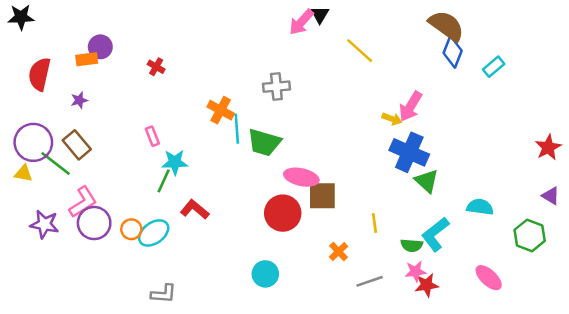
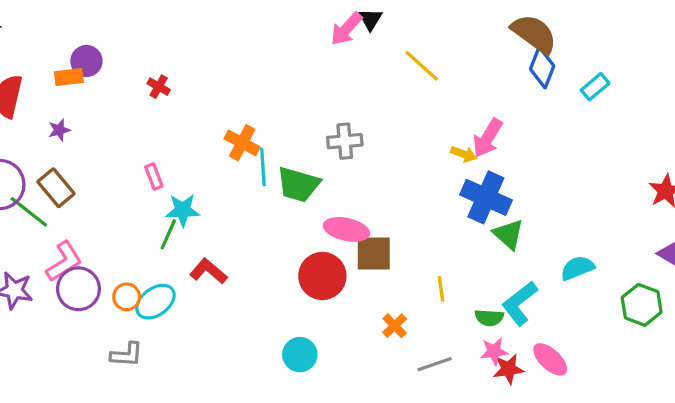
gray cross: (276, 87) -> (345, 141), moved
cyan semicircle: (480, 207) -> (577, 268), turned -30
pink ellipse: (489, 278) -> (550, 359), moved
gray L-shape: (164, 294) -> (127, 355), moved

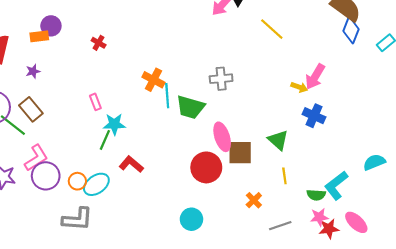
blue cross: (486, 197) -> (314, 116), size x0.7
pink ellipse: (346, 229) -> (222, 137), turned 60
green triangle: (508, 234) -> (278, 140), moved
gray L-shape: (127, 355) -> (77, 219), size x1.4

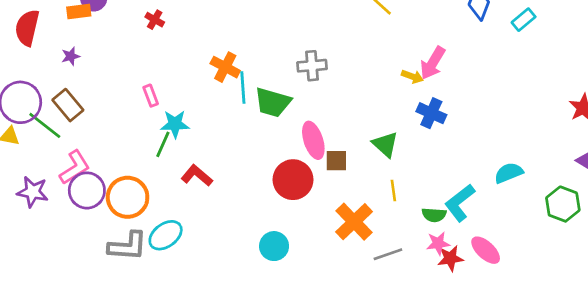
brown square: (240, 153) -> (336, 161), size x0.7
orange circle: (77, 181) -> (128, 197), size x1.8
cyan ellipse: (96, 184) -> (166, 235), moved
orange cross: (254, 200) -> (354, 222), size x1.8

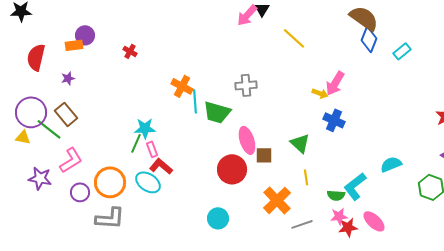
pink rectangle: (151, 96) -> (152, 149), moved
purple circle: (87, 190) -> (80, 192), moved, size x0.7
cyan ellipse: (166, 235) -> (148, 182), moved, turned 70

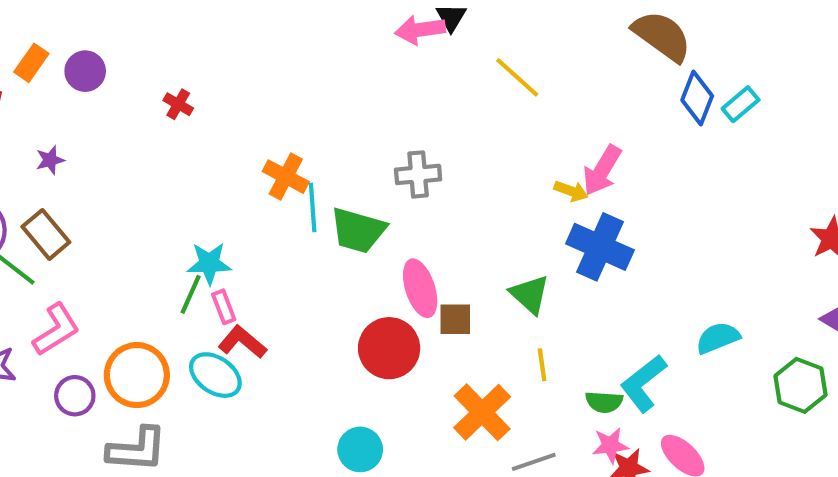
pink arrow: (247, 15) -> (420, 30), turned 40
blue diamond: (369, 39) -> (697, 98), moved
orange rectangle: (74, 45) -> (31, 63), moved, turned -48
blue cross: (334, 120) -> (600, 247), size x1.4

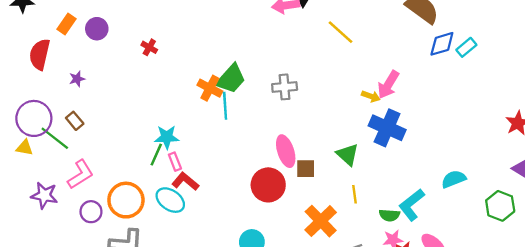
blue diamond: (697, 98) -> (442, 44), turned 52
green trapezoid: (358, 230) -> (231, 79), moved, turned -64
brown rectangle: (46, 234) -> (75, 121), size x0.7

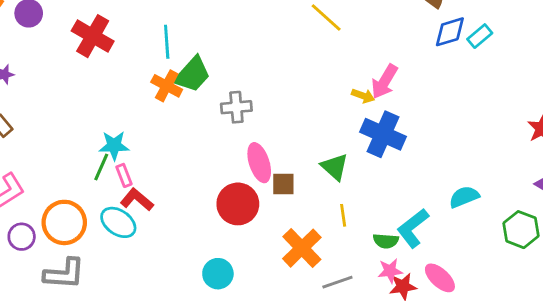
red cross: (149, 47) -> (93, 36), size x2.0
gray cross: (285, 87) -> (236, 107), moved
cyan line: (225, 106) -> (167, 42), moved

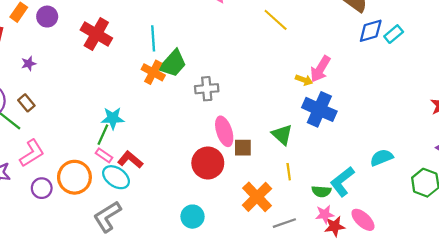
pink rectangle: (124, 175) -> (104, 155), moved, turned -35
gray L-shape: (64, 274) -> (107, 217), moved, turned 144

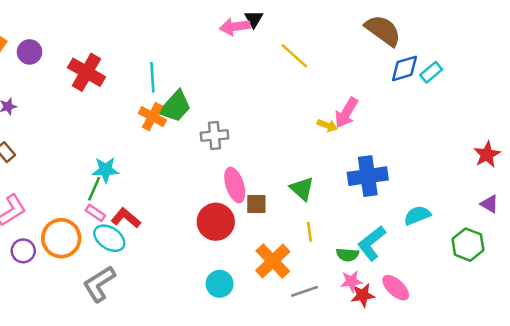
blue cross: (319, 109) -> (368, 176), moved, turned -32
cyan circle: (193, 217) -> (220, 284), moved

